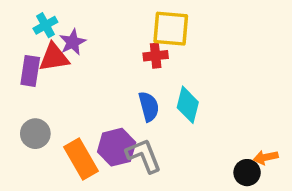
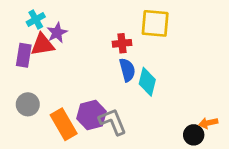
yellow square: (171, 29) -> (155, 23), moved
blue semicircle: (149, 107) -> (127, 70), moved

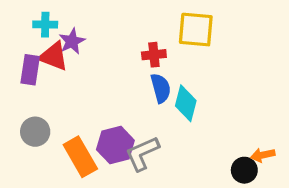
cyan cross: (36, 19) -> (45, 25), turned 30
red triangle: (42, 45) -> (54, 56), turned 30
gray L-shape: (113, 122) -> (142, 153), turned -92

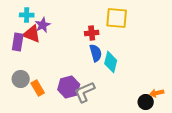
orange rectangle: (80, 157) -> (38, 88), moved, size x0.7

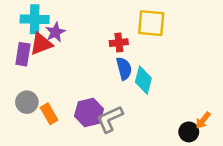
cyan cross: (27, 15) -> (35, 19), size x1.5
red triangle: (32, 34) -> (41, 44), turned -42
orange arrow: (157, 93) -> (203, 120), turned -40

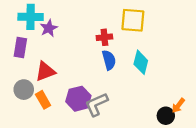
red triangle: (41, 44) -> (45, 71), moved
cyan diamond: (143, 80) -> (141, 62), moved

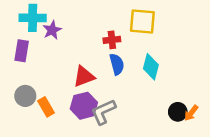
red triangle: (45, 71) -> (84, 76), moved
black circle: (166, 116) -> (178, 112), moved

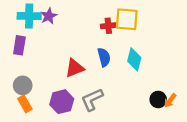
purple star: (52, 30) -> (49, 16), moved
red cross: (112, 40) -> (108, 26), moved
purple hexagon: (84, 106) -> (62, 102), moved
orange rectangle: (46, 107) -> (25, 104), moved

